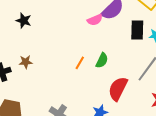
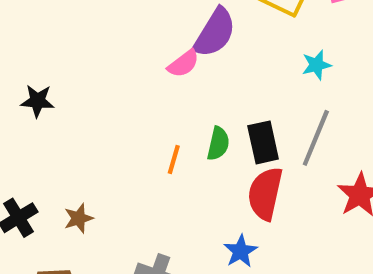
black rectangle: (137, 30) -> (263, 142), moved
brown star: (26, 62) -> (79, 218), moved

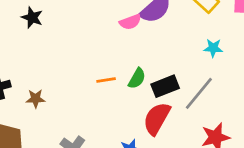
black rectangle: (263, 142) -> (165, 86), turned 64
orange line: (174, 160) -> (106, 80), turned 48

